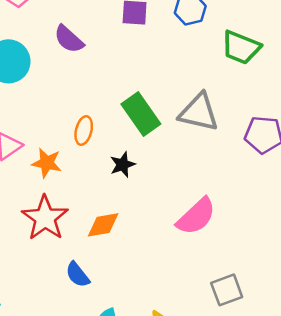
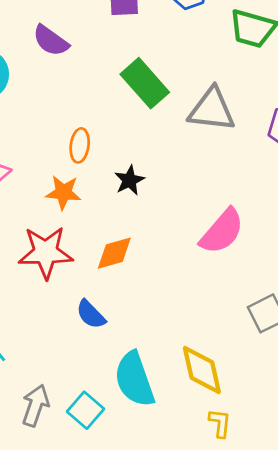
green rectangle: (141, 114) -> (145, 83), moved
orange star: (47, 163) -> (63, 193), moved
red star: (45, 218) -> (46, 252), turned -30

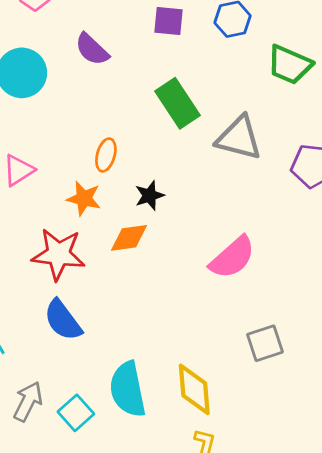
orange diamond: (114, 253) -> (129, 238), moved
blue semicircle: (91, 314) -> (63, 320), moved, size x1.4

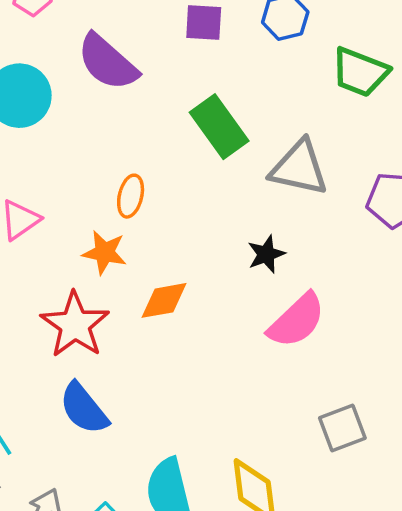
purple semicircle: (92, 49) -> (108, 62), size x1.4
black star: (149, 195) -> (266, 254), moved
red star: (58, 254) -> (75, 325), turned 30

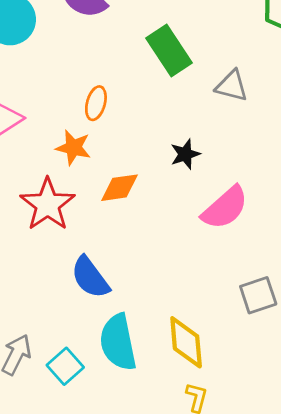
gray triangle: (299, 168) -> (232, 86), size x0.7
black star: (266, 254) -> (185, 154), moved
blue semicircle: (84, 408) -> (90, 277), moved

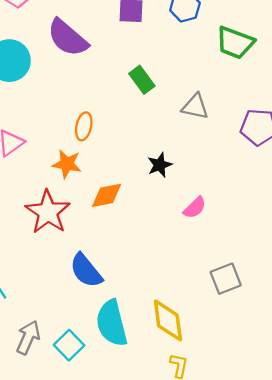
green rectangle: (169, 50) -> (142, 80), size x0.7
pink semicircle: (225, 208) -> (195, 208), size x0.6

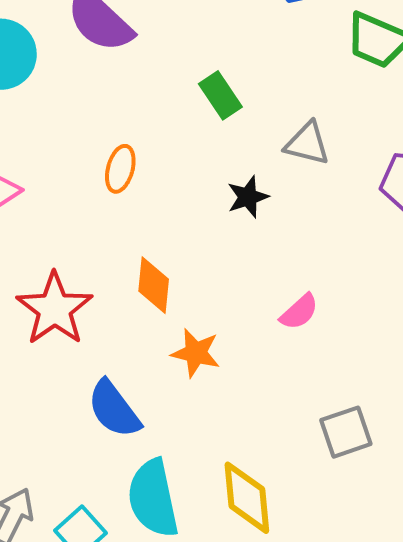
orange star: (67, 164) -> (196, 353), moved
black star: (160, 165) -> (248, 197), moved
orange diamond: (107, 195) -> (154, 285), turned -76

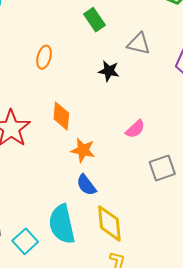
black star: (248, 197) -> (109, 71), turned 30
blue semicircle: (114, 409) -> (86, 185), moved, size x0.7
gray square: (346, 432) -> (162, 168), moved

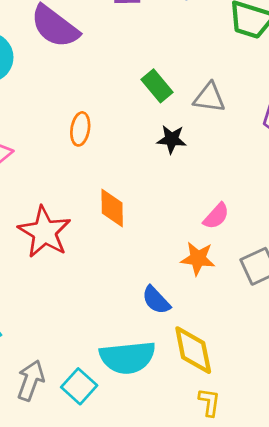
green rectangle: (95, 20) -> (157, 86), moved
orange star: (83, 150) -> (198, 258), moved
cyan semicircle: (62, 224) -> (128, 357), turned -78

